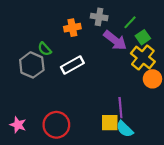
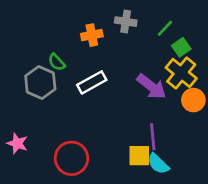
purple arrow: (115, 40) -> (151, 87), moved
pink star: (18, 125) -> (17, 143), moved

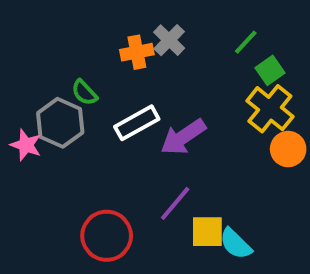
gray cross: (126, 22) -> (169, 40), moved, turned 35
purple arrow: (151, 87) -> (183, 137), moved, turned 108
purple line: (153, 137) -> (175, 203), moved, turned 45
pink star: (17, 143) -> (26, 145), moved

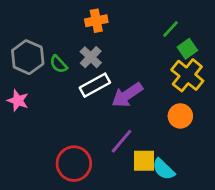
gray cross: (169, 40) -> (91, 57), moved
orange cross: (137, 52) -> (96, 21), moved
gray hexagon: (60, 123) -> (28, 57), moved
orange circle: (288, 149) -> (180, 116), moved

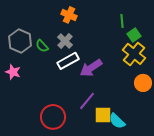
orange cross: (96, 21) -> (69, 15), turned 35
green line: (171, 29) -> (122, 21), turned -48
orange circle: (180, 116) -> (143, 83), moved

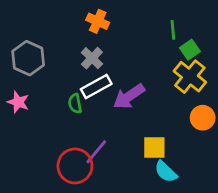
green semicircle: (42, 46) -> (75, 104), moved, turned 32
purple line: (87, 101) -> (96, 152), moved
yellow square: (103, 115) -> (154, 148), moved

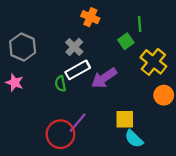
orange cross: (98, 21) -> (90, 17), moved
green square: (190, 50) -> (126, 41), moved

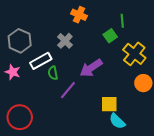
white rectangle: (78, 70) -> (41, 61), moved
purple line: (78, 123) -> (68, 90), moved
red circle: (60, 134) -> (20, 117), moved

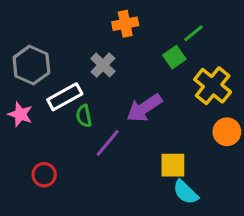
orange cross: (79, 15) -> (125, 24), turned -35
green line: (122, 21) -> (194, 33), turned 56
red circle: (20, 117) -> (44, 175), moved, size x0.6

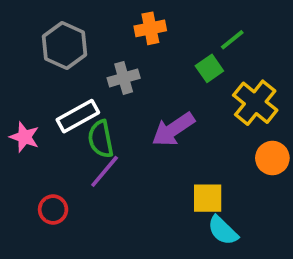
gray hexagon: (31, 65) -> (64, 46), moved
gray cross: (103, 65) -> (124, 78), turned 30
green semicircle: (84, 116) -> (101, 139), size x1.4
purple line: (108, 143) -> (105, 171), moved

